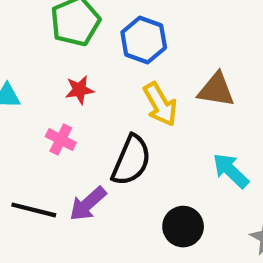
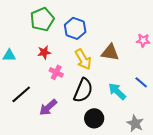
pink cross: (61, 140) -> (56, 72), moved
black semicircle: (131, 160) -> (83, 90), moved
black line: (34, 210) -> (21, 94), moved, turned -55

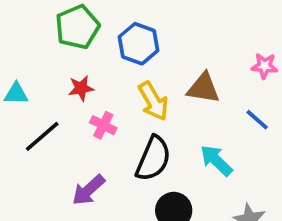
blue line: (141, 82) -> (257, 120), moved
black line: (21, 94) -> (42, 136), moved

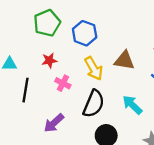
black line: (42, 136) -> (25, 90), turned -40

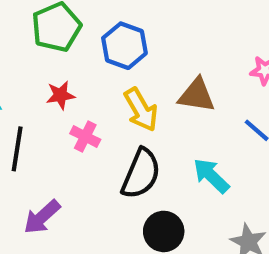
purple arrow: (54, 123) -> (42, 217), moved

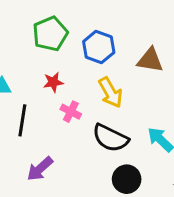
brown triangle: (197, 95) -> (150, 60), moved
black semicircle: (141, 174) -> (110, 138), turned 93

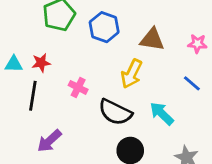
red star: (53, 82) -> (41, 63), moved
yellow arrow: (110, 93) -> (132, 74), moved, turned 56

